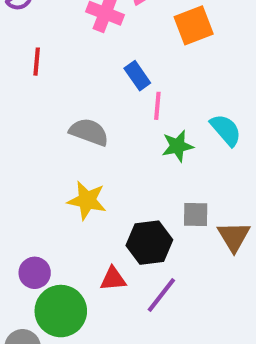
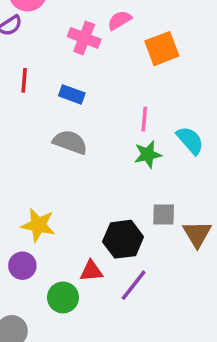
blue rectangle: (137, 76) -> (72, 94), moved, turned -35
pink line: (157, 106) -> (144, 119), moved
yellow star: (87, 200) -> (38, 225), moved
green circle: (61, 311) -> (63, 297), moved, size x0.7

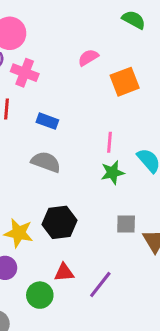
pink cross: (84, 38) -> (25, 73), moved
black hexagon: (123, 239) -> (59, 222), moved

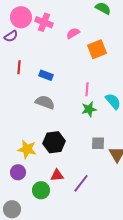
pink cross: (25, 73) -> (44, 22), moved

